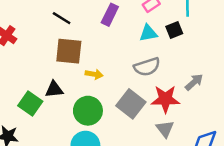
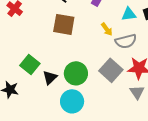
yellow arrow: (94, 74) -> (107, 29), moved, turned 40
black triangle: (54, 89) -> (50, 77), moved, turned -42

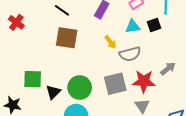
green square: (30, 65) -> (33, 79), turned -36
gray square: (111, 70) -> (115, 84), turned 35

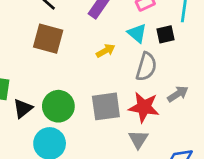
cyan triangle: (133, 26) -> (137, 33), turned 42
yellow arrow: (110, 42) -> (106, 51), turned -88
gray semicircle: (130, 54) -> (146, 67), moved, turned -65

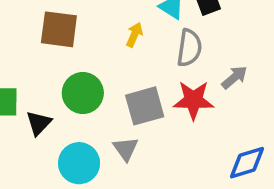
yellow arrow: (106, 51) -> (134, 35), turned -30
green circle: (58, 106) -> (83, 93), moved
gray triangle: (138, 139) -> (126, 149), moved

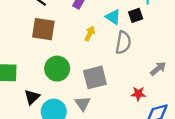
gray arrow: (234, 77) -> (158, 69), moved
red star: (193, 100) -> (138, 94), moved, size x0.6
black triangle: (39, 123) -> (32, 97), moved

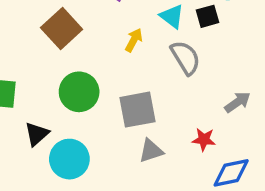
brown square: (43, 29) -> (62, 28), turned 35
gray semicircle: (123, 42) -> (185, 58), turned -45
gray triangle: (83, 104) -> (151, 151), moved, turned 42

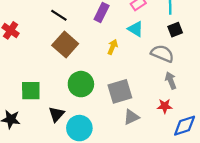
black square: (207, 16) -> (175, 30), moved
gray semicircle: (185, 58) -> (162, 54), moved, turned -30
gray arrow: (238, 102) -> (171, 80), moved, turned -70

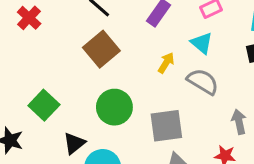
gray semicircle: (162, 54) -> (203, 82), moved
green square: (31, 91) -> (44, 105), turned 35

